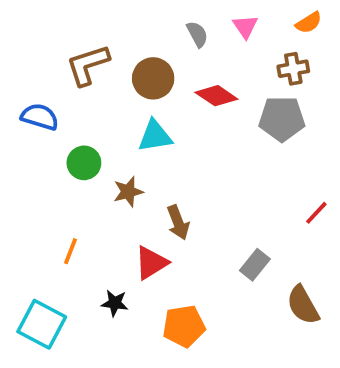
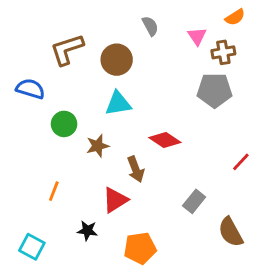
pink triangle: (245, 27) -> (197, 36), moved
red diamond: (216, 96) -> (165, 140), moved
cyan square: (42, 324) -> (32, 247), size x0.7

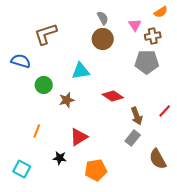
brown circle: (117, 60) -> (103, 39), moved
brown arrow: (136, 169) -> (137, 116), moved

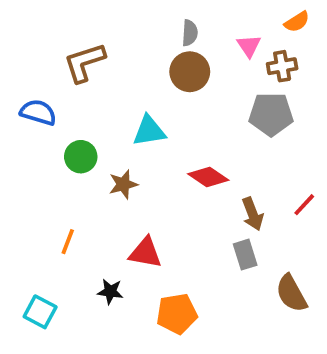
gray semicircle: (103, 18) -> (190, 33), turned 32
red triangle: (79, 137) -> (145, 253), turned 42
gray rectangle: (133, 138) -> (245, 255), turned -56

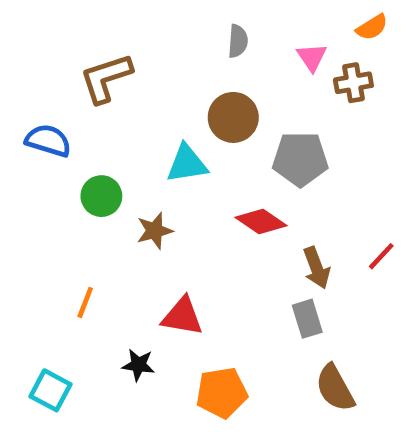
brown circle: (190, 72) -> (233, 117), moved
gray pentagon: (271, 114) -> (300, 159), moved
brown semicircle: (291, 293) -> (335, 388), moved

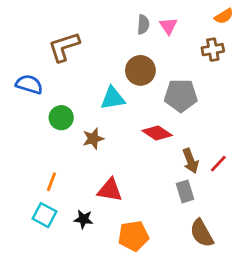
pink triangle: (312, 57) -> (168, 26), moved
red line: (381, 256) -> (218, 164), moved
cyan square: (50, 390) -> (45, 215), moved

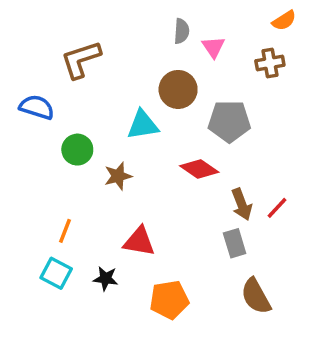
pink triangle: (168, 26) -> (213, 47), moved

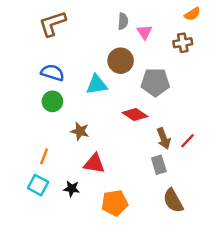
brown L-shape: (81, 59) -> (52, 24), moved
blue semicircle: (37, 107) -> (52, 73), moved
brown star: (118, 176) -> (80, 131), moved, turned 30

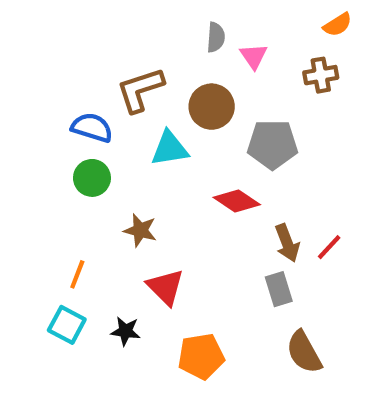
brown L-shape: (52, 24) -> (140, 90), moved
red triangle: (94, 164) -> (165, 287), turned 35

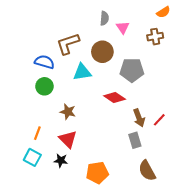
red triangle: (165, 287) -> (68, 139), moved

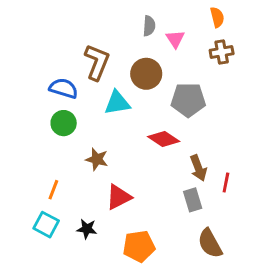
orange semicircle: (163, 12) -> (217, 17), moved, turned -72
brown L-shape: (68, 44) -> (97, 62), turned 130
red line: (159, 120) -> (226, 182), moved, turned -32
red triangle: (68, 139) -> (119, 197), moved, turned 48

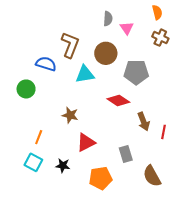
brown cross: (222, 52) -> (160, 38), turned 35
green circle: (64, 123) -> (26, 89), moved
gray rectangle: (193, 200) -> (126, 154), moved

